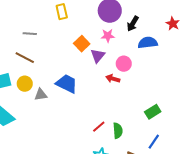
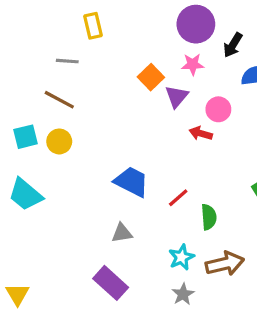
yellow rectangle: (62, 12) -> (93, 26), moved
blue trapezoid: (67, 84) -> (132, 182), moved
gray triangle: (41, 95) -> (122, 233), moved
red line: (99, 127) -> (178, 198), moved

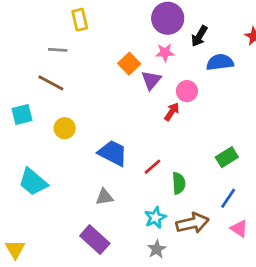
red arrow: (201, 133) -> (172, 112), turned 108
yellow circle: (59, 141) -> (65, 128), moved
cyan trapezoid: (25, 195) -> (33, 182), moved

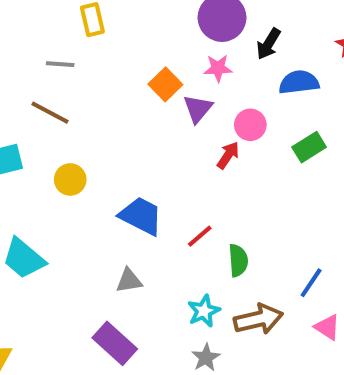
green rectangle: (227, 157) -> (309, 147), moved

